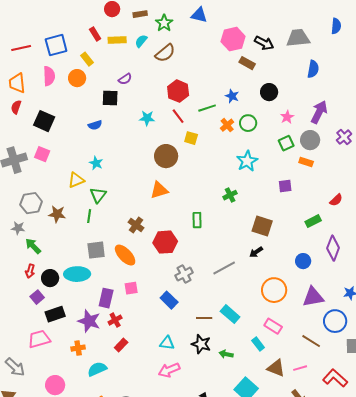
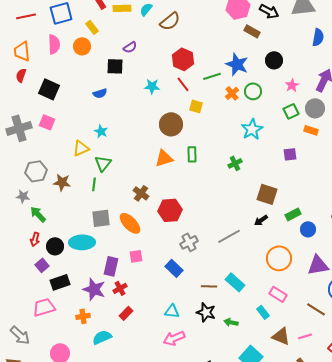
blue star: (232, 96) -> (237, 64), size x1.6
green rectangle: (197, 220) -> (192, 154), moved
green rectangle: (313, 221) -> (293, 214), moved

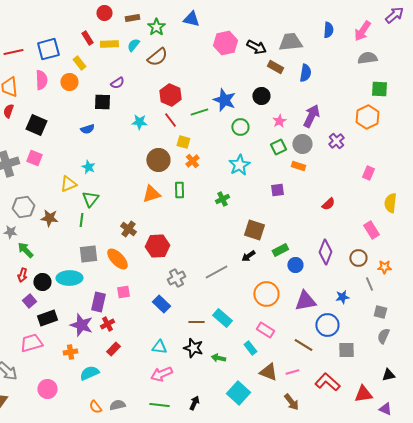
brown rectangle: (252, 31) -> (275, 67), moved
orange cross: (232, 93) -> (192, 161), moved

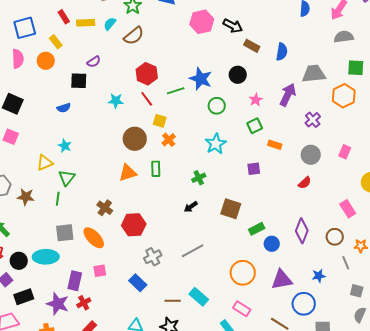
gray trapezoid: (290, 42) -> (314, 74), moved
gray circle: (302, 144) -> (311, 155), moved
black arrow: (248, 256) -> (191, 207), moved

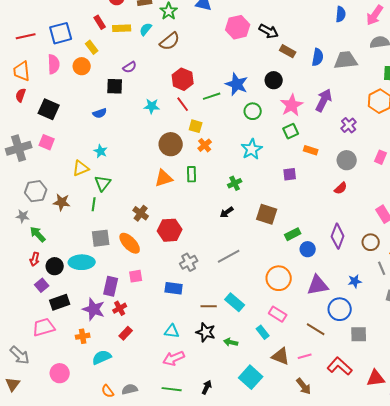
gray trapezoid: (314, 74) -> (346, 60), moved
pink star: (256, 100) -> (292, 105), size x1.6
blue rectangle: (138, 283) -> (174, 288), turned -36

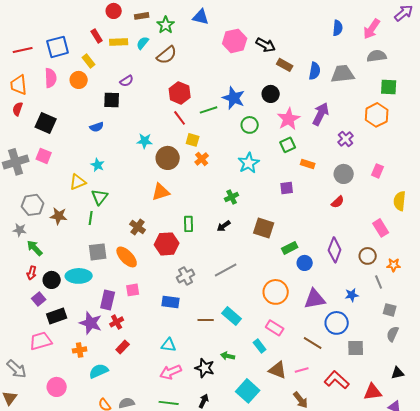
cyan star: (152, 106) -> (145, 141), moved
green rectangle: (192, 174) -> (189, 224), moved
black star: (206, 332) -> (205, 368), moved

